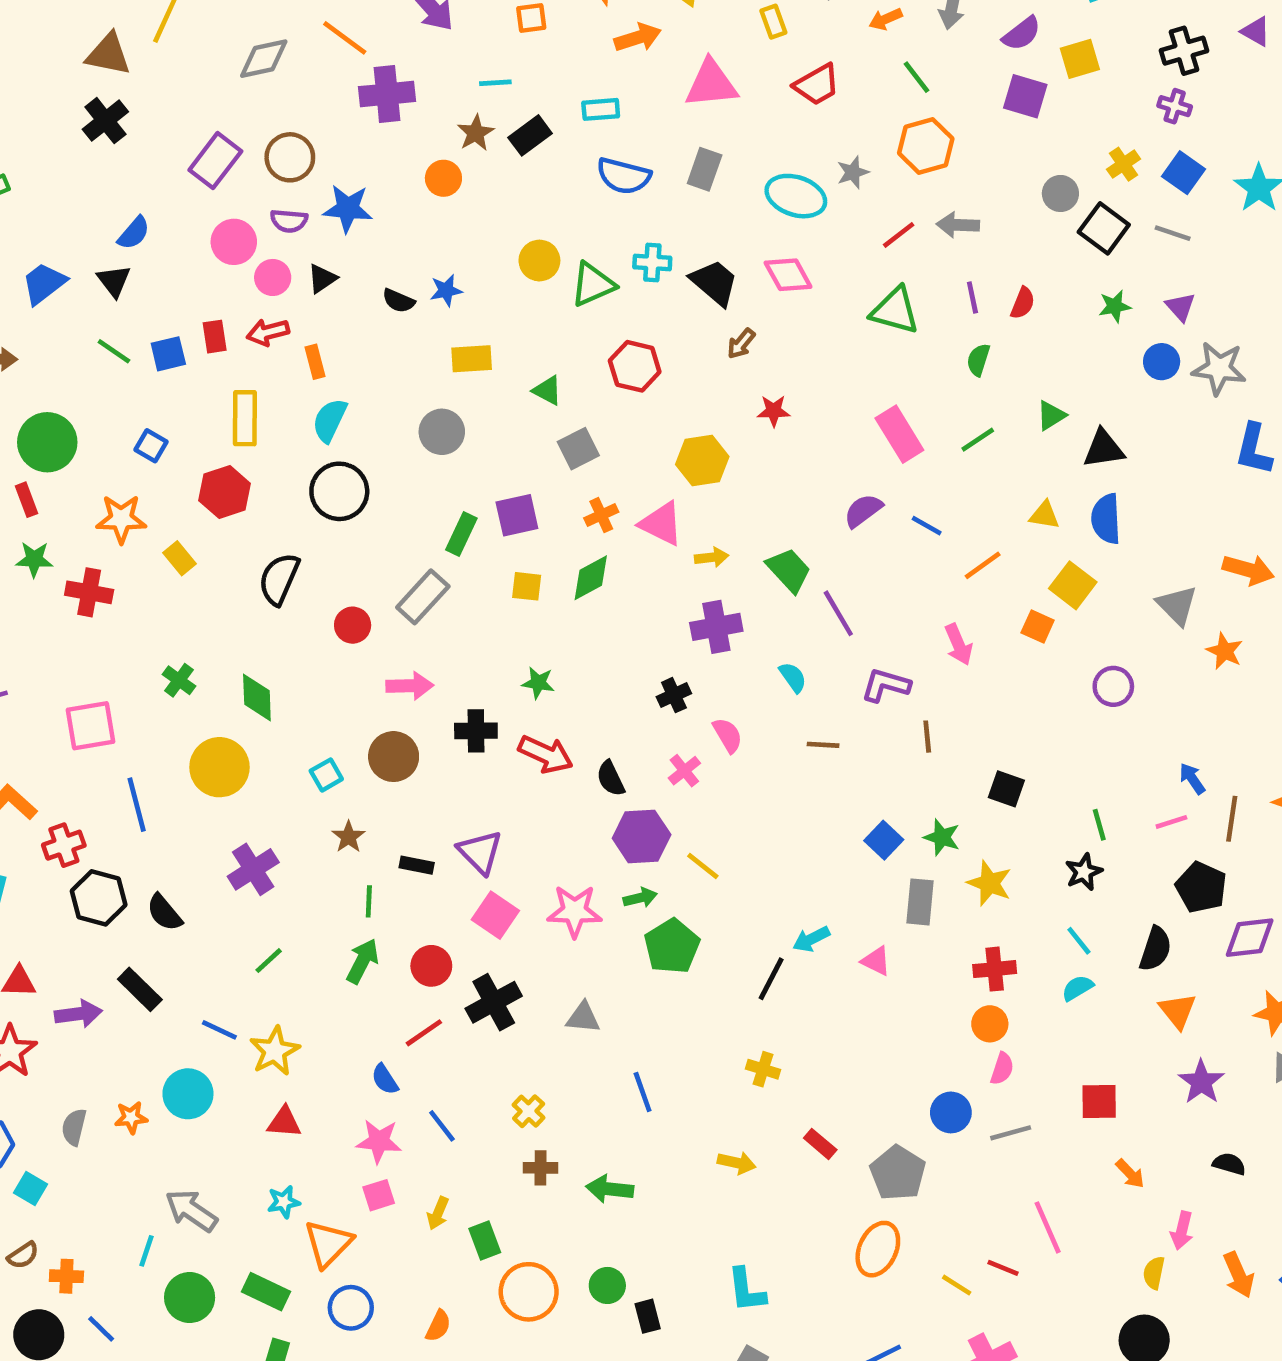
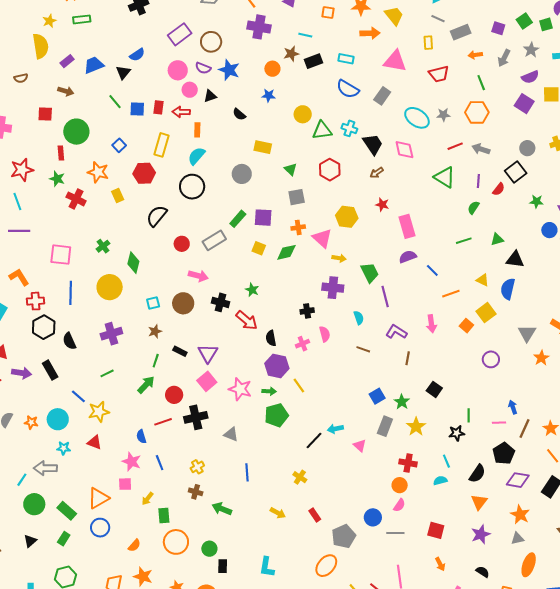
black square: (1104, 228) -> (516, 172), moved
blue star: (446, 290) -> (269, 95), moved
pink rectangle: (899, 434) -> (407, 226), moved
cyan star: (284, 1202) -> (64, 448), moved
gray arrow: (191, 1210) -> (45, 468), turned -50

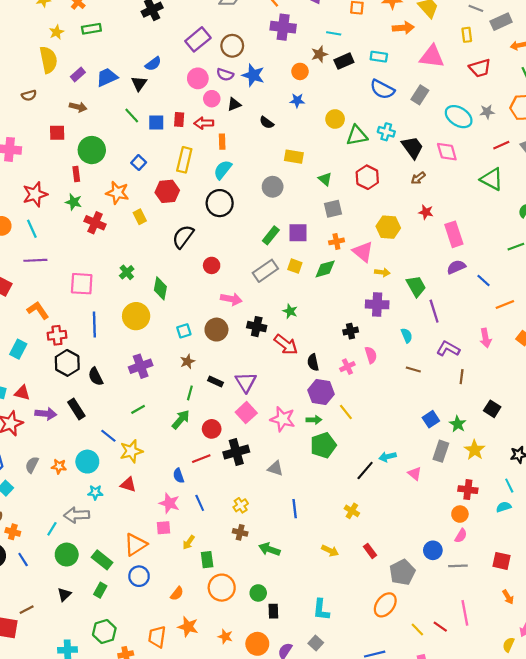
gray rectangle: (214, 240) -> (265, 271), moved

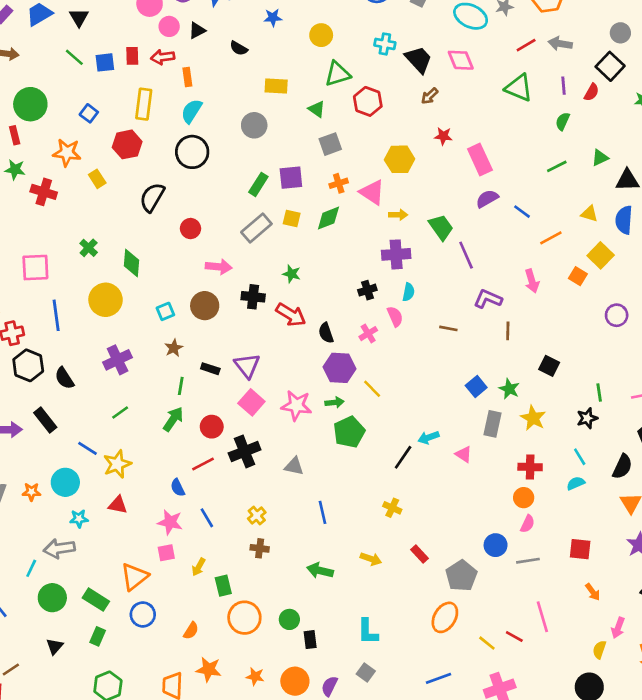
green triangle: (357, 135) -> (337, 74), moved
cyan semicircle: (407, 335) -> (408, 292), moved, turned 40
green arrow: (269, 549) -> (320, 571), moved

